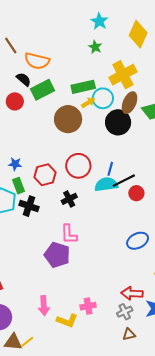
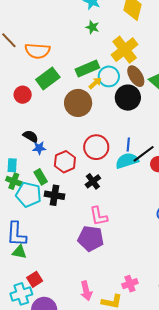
black semicircle: (24, 79) -> (31, 136), moved
brown ellipse: (130, 103) -> (136, 76), turned -45
blue star: (15, 164) -> (39, 148), moved

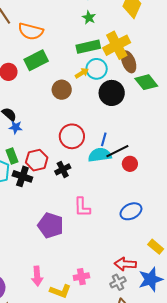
green rectangle: (87, 68) -> (88, 47), moved
brown ellipse: (136, 76) -> (129, 62), moved
brown circle: (78, 103) -> (62, 90), size x0.7
red hexagon: (65, 162) -> (37, 160), moved
pink L-shape: (99, 216) -> (82, 207), moved

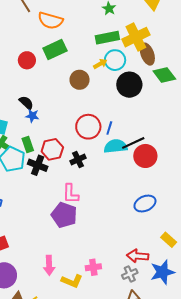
blue line: (104, 139) -> (109, 128), moved
red circle: (130, 164) -> (145, 156), size x1.5
pink L-shape: (82, 207) -> (71, 194), moved

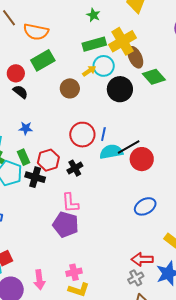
black semicircle: (26, 103) -> (20, 92), moved
pink arrow: (49, 265) -> (39, 280), moved
pink cross: (93, 267) -> (74, 272), moved

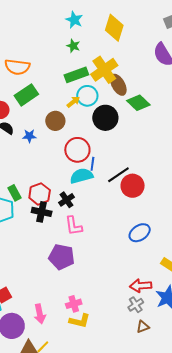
blue star: (26, 128) -> (29, 136), moved
red circle: (82, 135) -> (77, 150), moved
cyan semicircle: (111, 152) -> (81, 176), moved
black cross: (35, 177) -> (42, 212), moved
pink L-shape: (70, 203) -> (74, 226), moved

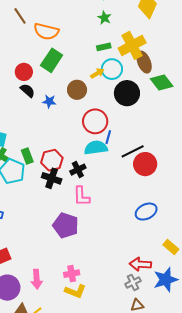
green rectangle: (76, 75) -> (104, 47), size x0.6
green rectangle: (26, 95) -> (52, 60), turned -30

